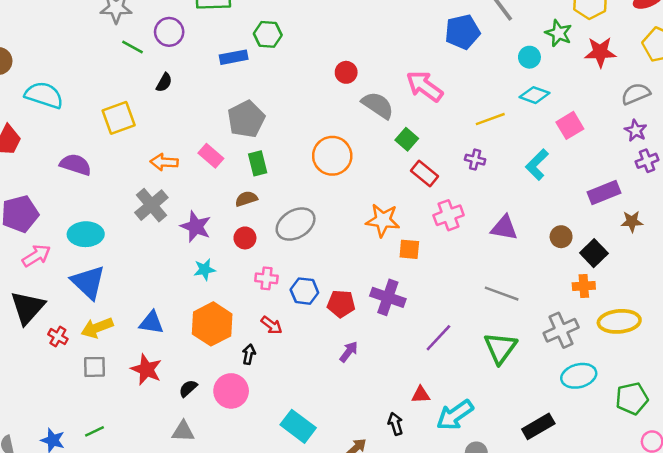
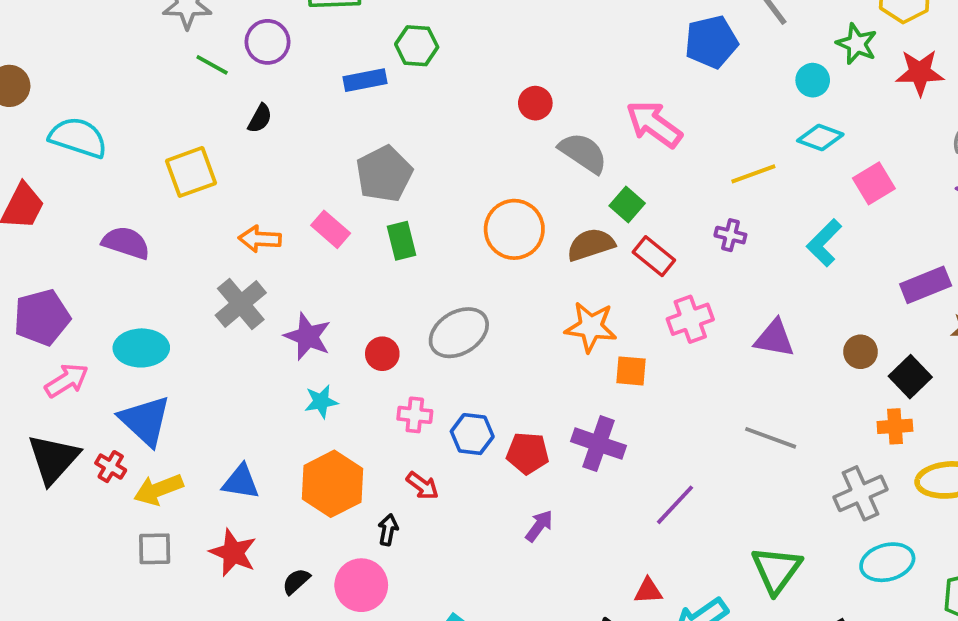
brown semicircle: (246, 199) -> (591, 245), moved, size x1.4
red cross: (58, 337) -> (111, 467), moved
green triangle: (500, 348) -> (776, 570), moved

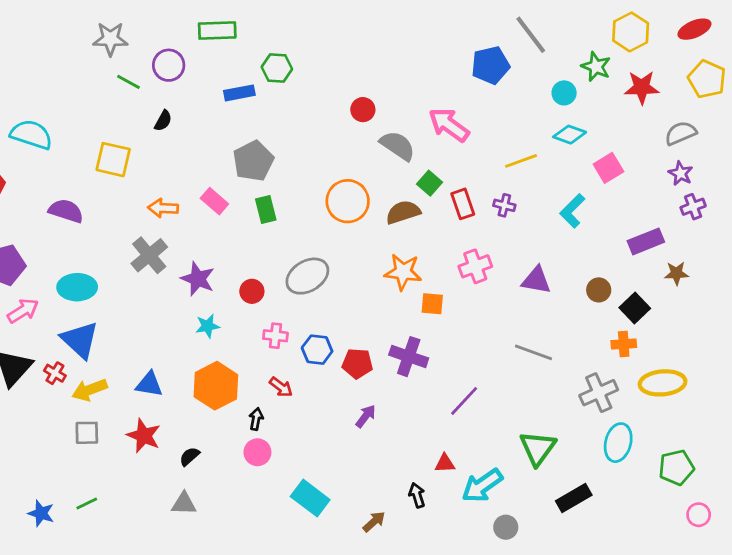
yellow square: (191, 172) -> (113, 160), turned 33
red rectangle: (654, 256) -> (463, 204), moved, turned 32
cyan ellipse: (887, 562) -> (618, 443), turned -60
pink circle: (361, 585) -> (257, 452), moved, size x0.7

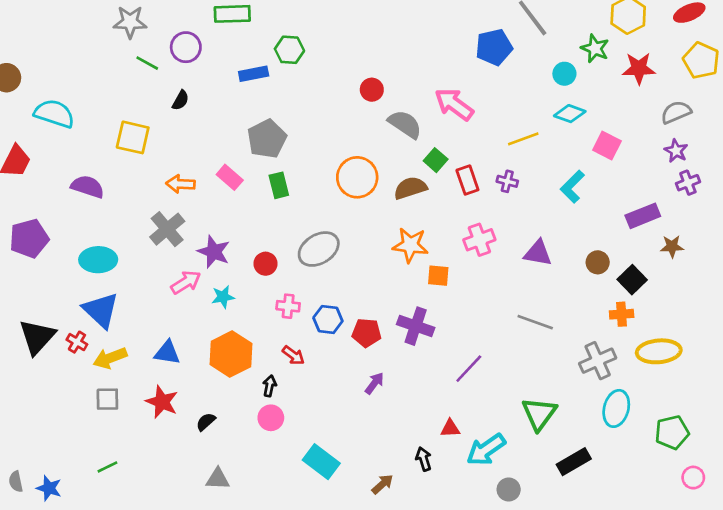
pink square: (608, 168) -> (607, 145), turned -32
pink arrow: (23, 311) -> (186, 282), moved
gray triangle: (184, 504) -> (218, 479), moved
blue star: (41, 513) -> (49, 488), moved

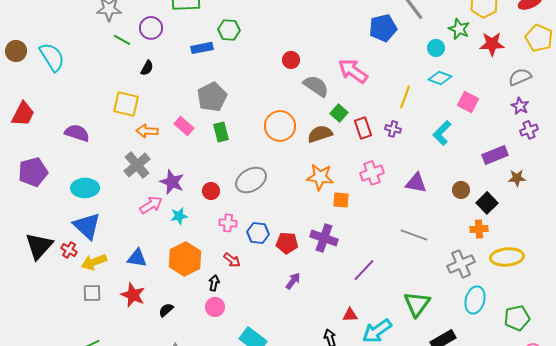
cyan semicircle: (54, 114) -> (52, 57), moved, turned 40
yellow square: (133, 137) -> (126, 104), moved
yellow line: (523, 139) -> (405, 97), turned -50

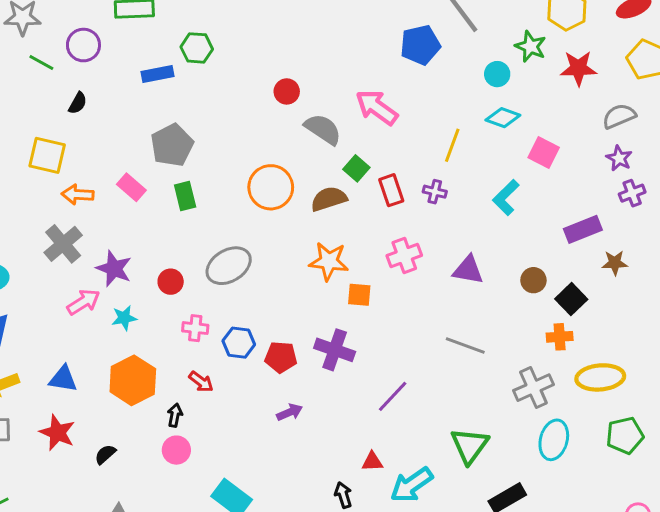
purple arrow: (293, 281) -> (290, 412), turned 30
green pentagon: (517, 318) -> (625, 436), moved

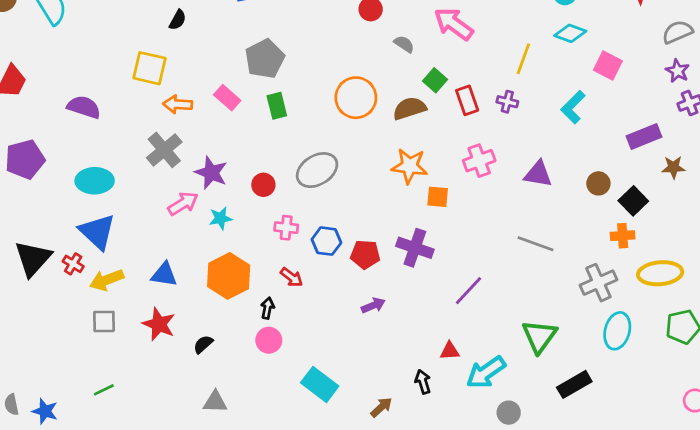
gray semicircle: (323, 129) -> (404, 44), size x0.6

